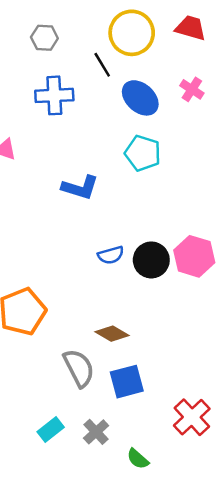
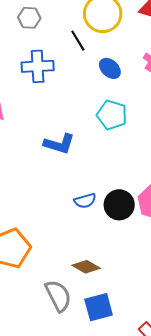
blue ellipse: (140, 98) -> (110, 68), size x0.7

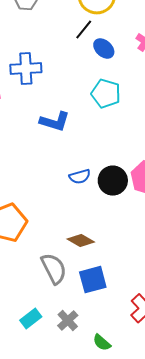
black line: (78, 41) -> (84, 30), moved, turned 70
blue cross: (38, 66) -> (26, 69), moved

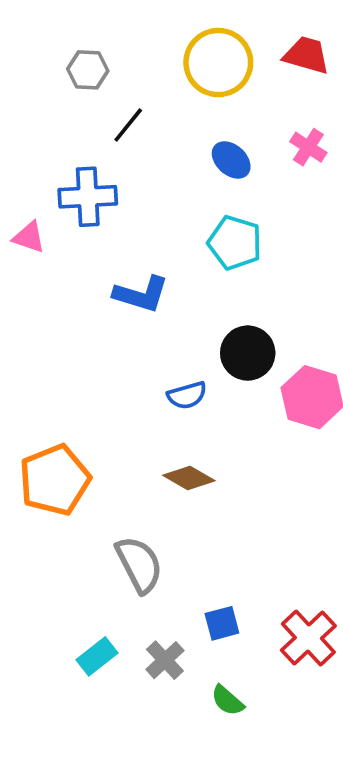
black line: (84, 30) -> (128, 125), moved
black circle: (113, 181) -> (248, 353), moved
brown diamond: (81, 241) -> (189, 478), moved
blue square: (93, 280) -> (222, 623), moved, size x0.7

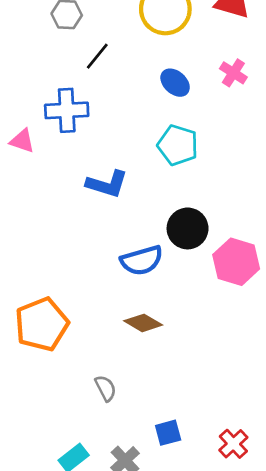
blue semicircle: (187, 395) -> (142, 260), size x1.4
gray semicircle: (139, 564) -> (106, 388), size x0.6
red cross: (308, 638) -> (233, 444), size x0.7

